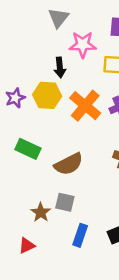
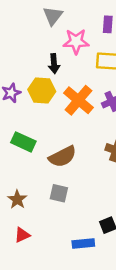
brown star: (41, 212) -> (17, 199), moved
blue rectangle: (80, 235) -> (83, 244), moved, turned 65

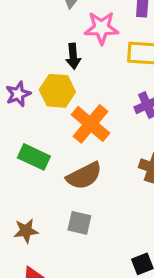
orange cross: (78, 100) -> (90, 124), moved
brown star: (17, 199) -> (26, 231), turned 30

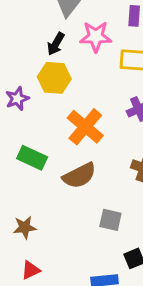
black arrow: (73, 56) -> (56, 44), moved, turned 35
yellow hexagon: (57, 91) -> (54, 78), moved
gray square: (79, 223) -> (110, 220), moved

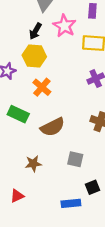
pink star: (96, 37) -> (64, 26), turned 30
orange cross: (85, 127) -> (42, 87), moved, size x0.7
brown star: (25, 227) -> (33, 164), moved

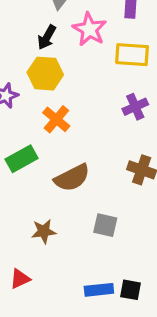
green rectangle: (18, 114) -> (22, 159), turned -54
black square: (92, 187) -> (131, 290), moved, turned 32

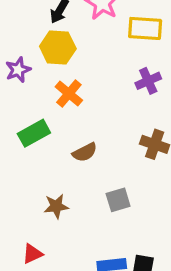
brown semicircle: (72, 178) -> (85, 152), size x0.7
gray square: (105, 225) -> (118, 200), turned -30

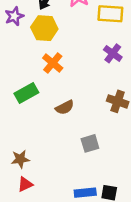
purple star: (18, 70) -> (14, 16), moved
purple cross: (148, 81) -> (113, 53), turned -30
brown star: (56, 206) -> (20, 159), moved

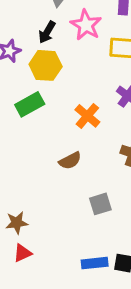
orange cross: (53, 63) -> (87, 116), moved
green rectangle: (26, 93) -> (30, 104), moved

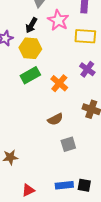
green rectangle: (30, 104) -> (30, 75), moved
brown semicircle: (70, 161) -> (55, 119), moved
red triangle: (22, 253) -> (28, 190), moved

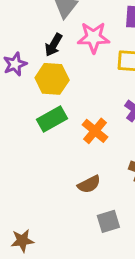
pink star: (58, 20) -> (94, 37), turned -30

